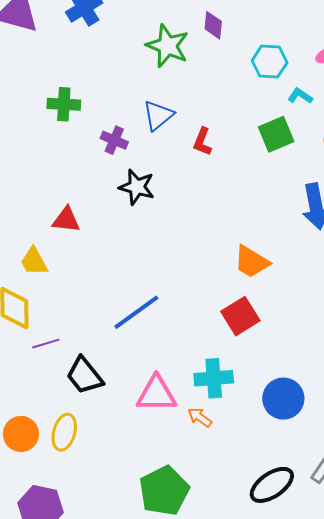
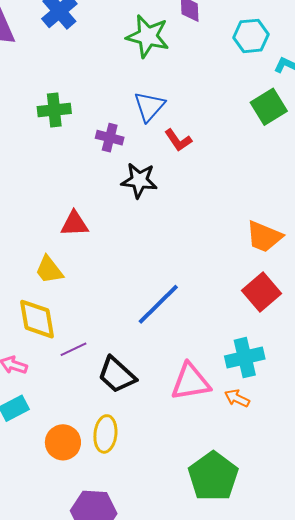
red L-shape: (202, 142) -> (178, 140), moved, turned -48

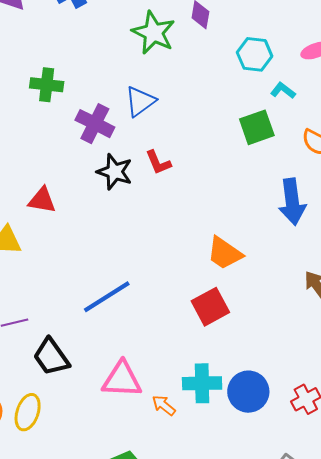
purple cross: (110, 138) -> (95, 124), size x1.4
red L-shape: (178, 140) -> (158, 162), moved
cyan cross: (245, 358) -> (202, 383), moved

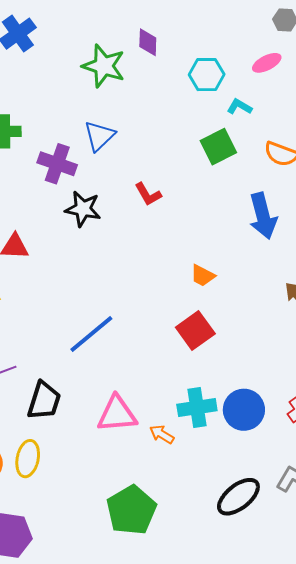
red L-shape: (158, 162) -> (148, 194), moved
orange trapezoid: (225, 253) -> (203, 276), size x0.7
black trapezoid: (51, 357) -> (44, 401), turned -120

